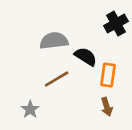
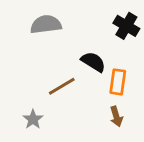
black cross: (116, 24) -> (126, 26), turned -30
gray semicircle: (54, 41) -> (46, 24), moved

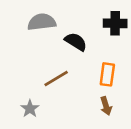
black cross: (126, 26) -> (115, 23), turned -30
black semicircle: (93, 62) -> (76, 42), moved

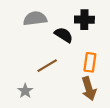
black cross: (115, 23) -> (84, 20), moved
brown arrow: (106, 106) -> (89, 89), size x1.5

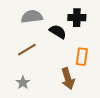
brown line: (47, 66) -> (27, 50), moved
brown arrow: (89, 89) -> (68, 79), moved

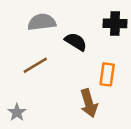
black cross: (77, 18) -> (115, 23), moved
gray star: (23, 83) -> (17, 112), moved

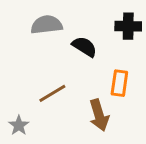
brown line: (35, 65) -> (52, 93), moved

